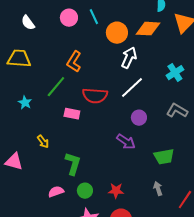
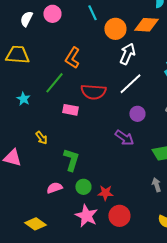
pink circle: (69, 18) -> (52, 14), moved
white semicircle: (28, 23) -> (26, 19), turned 63
red star: (116, 191) -> (105, 193), moved

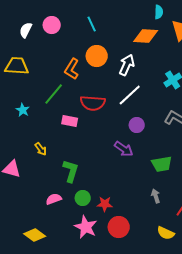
orange circle: (115, 29) -> (97, 56), moved

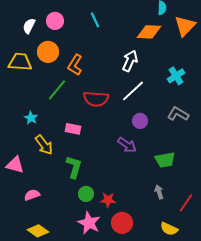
orange circle: (97, 56) -> (48, 52), moved
cyan star: (23, 110) -> (31, 118), moved
pink rectangle: (70, 121) -> (73, 129), moved
yellow arrow: (41, 149) -> (44, 145), size x1.5
pink semicircle: (54, 199) -> (32, 195), moved

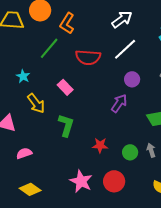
white arrow: (130, 61) -> (122, 19), turned 30
pink rectangle: (73, 129) -> (65, 87), turned 35
purple arrow: (127, 145) -> (119, 103), turned -90
green circle: (86, 194) -> (130, 152), moved
red star: (108, 200) -> (100, 145), moved

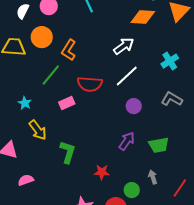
pink rectangle: (65, 87) -> (67, 103), moved, turned -70
purple arrow: (119, 103) -> (127, 141), moved
green circle: (130, 152) -> (132, 190), moved

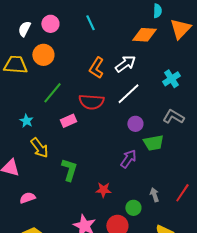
orange L-shape: (69, 50) -> (96, 68), moved
green trapezoid: (159, 145) -> (153, 143), moved
red line: (180, 188) -> (182, 193), moved

